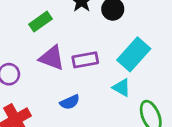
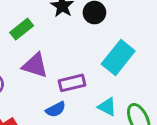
purple rectangle: (85, 60) -> (72, 83), moved
cyan triangle: (122, 88) -> (107, 107), moved

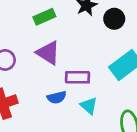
cyan triangle: (107, 107) -> (89, 106), moved

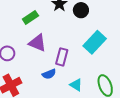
purple rectangle: (78, 77) -> (62, 57), turned -66
cyan triangle: (89, 106) -> (76, 85), moved

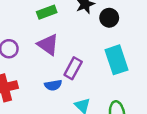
cyan rectangle: (95, 42) -> (117, 60), turned -75

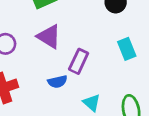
cyan rectangle: (117, 60) -> (127, 49), size x0.7

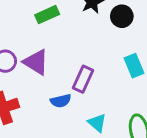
purple triangle: (49, 37) -> (36, 62), moved

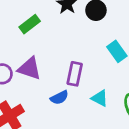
cyan triangle: (97, 123) -> (100, 98), moved

